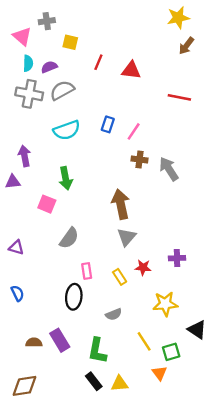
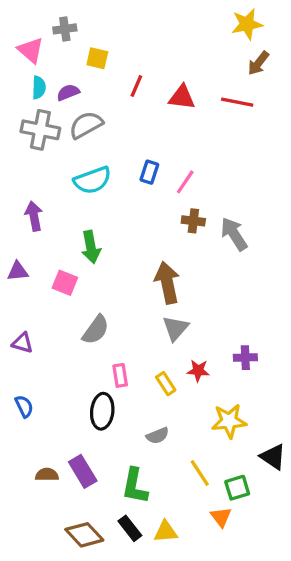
red line: (179, 97) -> (237, 102), moved
purple triangle: (13, 182) -> (18, 271), moved
brown diamond: (25, 386) -> (84, 535), moved, turned 56

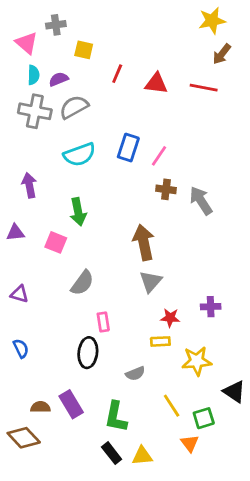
blue rectangle: (149, 172) -> (128, 148), size x1.4
yellow rectangle: (166, 384) -> (160, 341), moved, turned -60
brown diamond: (84, 535) -> (24, 438), moved

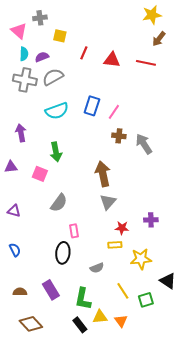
brown semicircle: (40, 407) -> (20, 292), moved
brown diamond: (24, 438) -> (31, 324), moved
orange triangle: (190, 443) -> (121, 321), moved
yellow triangle: (142, 456) -> (100, 317), moved

